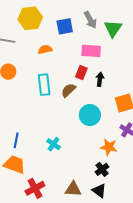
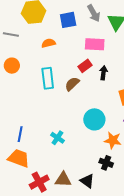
red rectangle: (81, 72) -> (85, 66), turned 32
cyan circle: (90, 115) -> (94, 119), moved
black cross: (102, 169) -> (106, 163), turned -32
brown triangle: (73, 189) -> (63, 180), moved
black triangle: (99, 191) -> (87, 181), moved

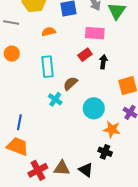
brown semicircle: (72, 84) -> (70, 84), moved
cyan cross: (57, 138) -> (55, 99), moved

